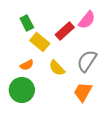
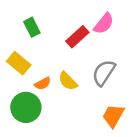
yellow rectangle: (40, 42) -> (19, 63), moved
orange semicircle: (27, 65) -> (43, 83), moved
orange trapezoid: (83, 92) -> (113, 116), moved

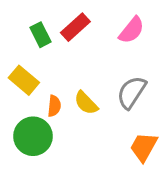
red rectangle: (77, 37) -> (75, 27), moved
orange semicircle: (43, 83) -> (54, 106), turned -56

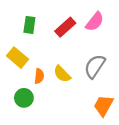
red rectangle: (75, 27) -> (65, 27), moved
green rectangle: (41, 35) -> (29, 25), turned 35
green circle: (33, 136) -> (24, 98), size x0.7

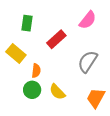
red rectangle: (65, 27) -> (56, 39), moved
yellow semicircle: (62, 74) -> (57, 92), moved
green circle: (24, 98) -> (32, 90), moved

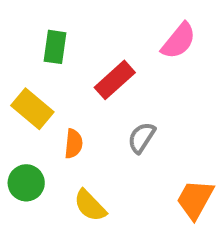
gray semicircle: (88, 62) -> (142, 138), moved, size x0.7
green circle: (32, 90) -> (26, 183), moved
yellow semicircle: (57, 92) -> (90, 206), moved

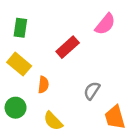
green rectangle: (55, 47) -> (20, 28), moved
gray semicircle: (142, 138) -> (92, 91), moved
orange trapezoid: (195, 199) -> (115, 117), turned -45

